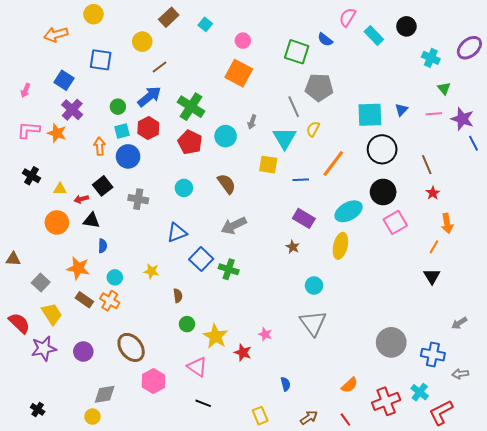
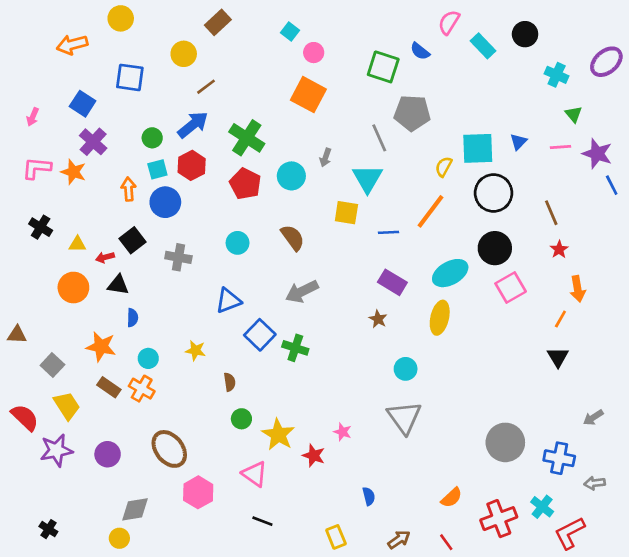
cyan square: (205, 24) -> (290, 32), moved
yellow semicircle: (313, 129) -> (444, 167), moved

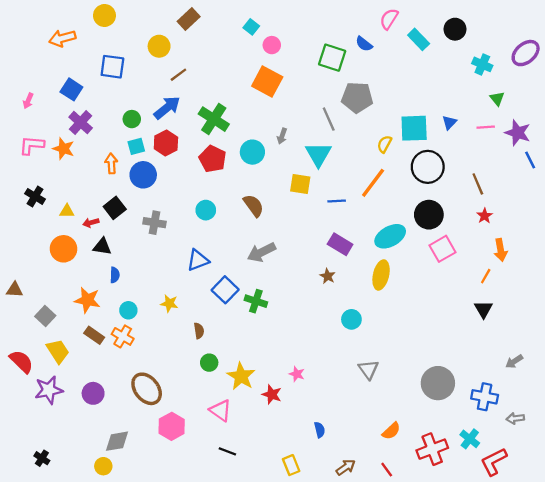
gray triangle: (404, 417) -> (369, 369), moved, size x0.7

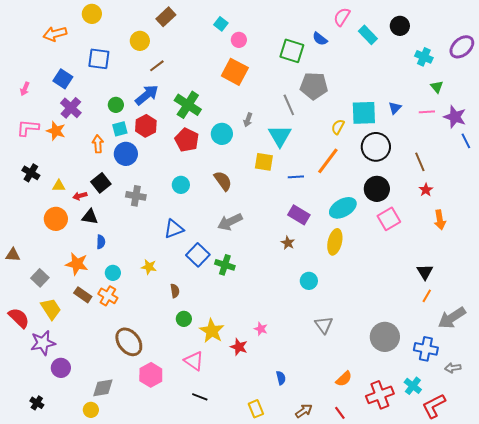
orange line: (486, 276) -> (427, 296), moved
gray arrow: (514, 361) -> (452, 318), size x1.8
purple circle: (93, 393) -> (61, 368), moved

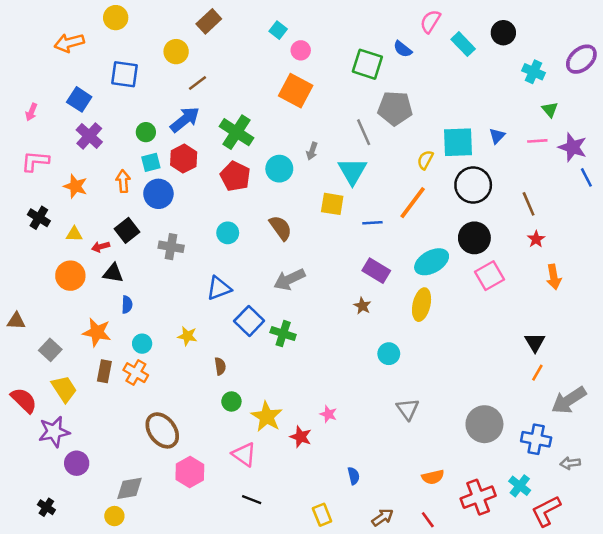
orange star: (56, 131) -> (75, 186), moved
brown rectangle: (83, 295) -> (104, 371), turned 66
orange semicircle: (344, 379) -> (433, 477), turned 30

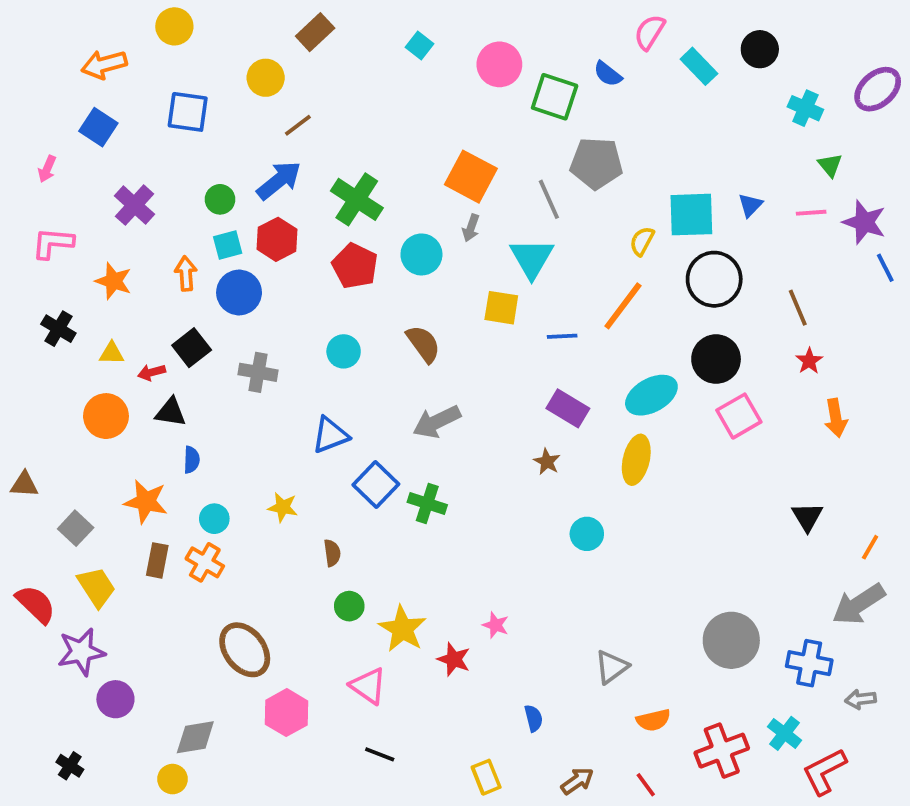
pink circle: (301, 50) -> (499, 64), moved, size x1.5
orange square: (296, 91) -> (471, 177), moved
blue square: (79, 99) -> (98, 127), moved
orange line: (537, 373) -> (870, 547), moved
gray triangle: (408, 409) -> (612, 667), moved, turned 30

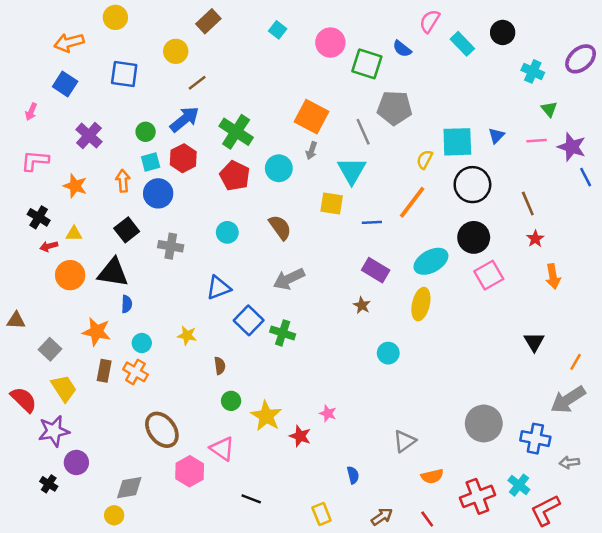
red arrow: (152, 372) -> (49, 246), moved
black triangle: (171, 412) -> (113, 273), size x1.5
pink triangle: (368, 686) -> (222, 449), moved
black cross: (70, 766) -> (49, 484), moved

